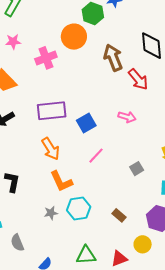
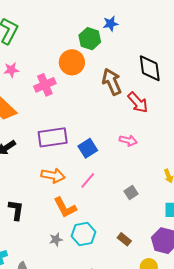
orange arrow: (51, 149) -> (53, 175), turned -45
pink line: (96, 156) -> (88, 180), moved
gray square: (137, 169) -> (131, 193), moved

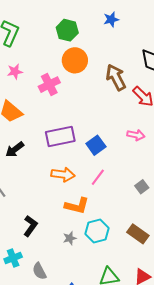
green hexagon: (90, 39) -> (67, 30), moved
orange L-shape: (65, 208) -> (77, 206), turned -45
black L-shape: (16, 210) -> (30, 226), moved, turned 30
brown rectangle: (124, 239) -> (138, 234), size x1.5

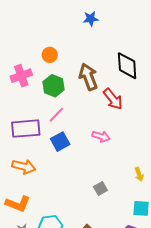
green hexagon: (67, 30) -> (54, 86), moved
orange circle: (75, 60) -> (50, 55), size x0.6
pink line: (98, 177) -> (56, 115), moved
orange L-shape: (77, 206) -> (18, 204), moved

